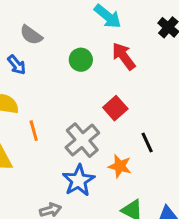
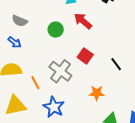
gray cross: (82, 140) -> (60, 71), moved
black line: (147, 143) -> (116, 64), moved
blue star: (79, 180) -> (54, 107), moved

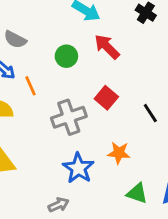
gray cross: (60, 71) -> (69, 117), turned 30
orange line: (35, 83) -> (30, 86), moved
blue star: (54, 107) -> (78, 168), moved

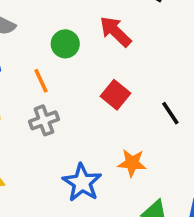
orange line: (30, 86) -> (41, 81), moved
gray cross: (69, 117) -> (44, 120), moved, size x0.7

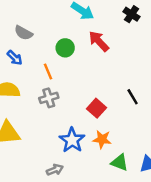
red square: (116, 95) -> (96, 108), moved
orange star: (132, 163) -> (102, 139), moved

